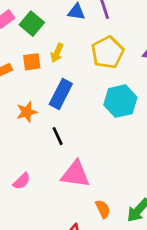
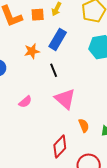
pink triangle: (75, 174) -> (65, 99), turned 30

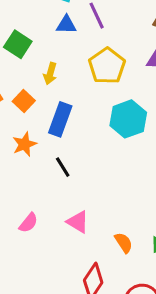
orange square: (38, 15) -> (24, 101), moved, turned -32
pink triangle: (65, 99) -> (78, 222), moved, size x0.7

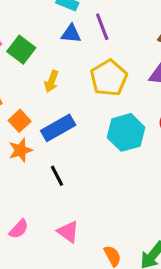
orange square: (24, 101) -> (20, 121), moved
blue rectangle: (60, 119) -> (58, 128), turned 36

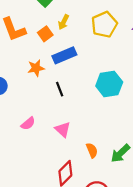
orange square: (20, 121) -> (45, 34), moved
cyan hexagon: (126, 132) -> (109, 84), moved

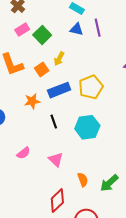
yellow pentagon: (104, 24) -> (91, 87), moved
cyan hexagon: (109, 84) -> (87, 127), moved

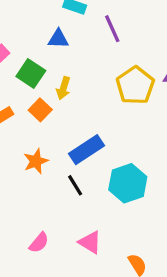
blue triangle: (77, 29) -> (58, 39), moved
green square: (42, 35) -> (31, 73), moved
yellow pentagon: (91, 87) -> (135, 85), moved
blue rectangle: (59, 90) -> (87, 150), moved

